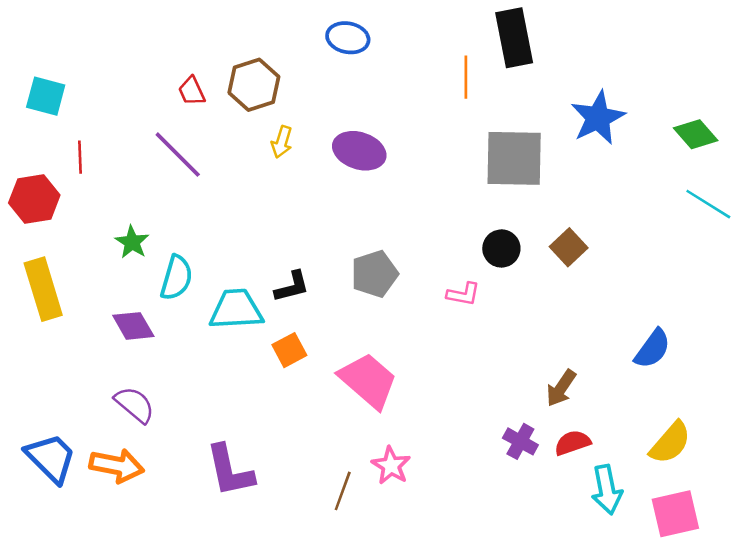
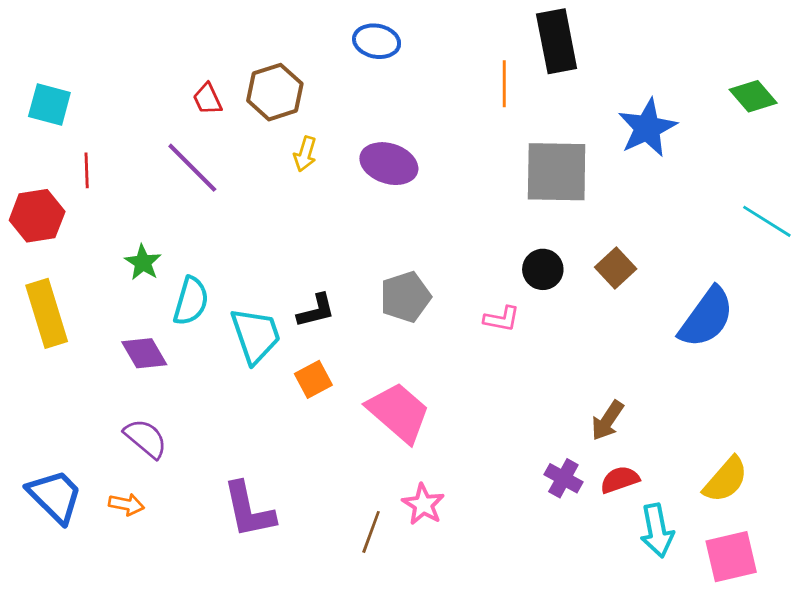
green diamond: (696, 134) -> (753, 96), moved
cyan trapezoid: (236, 309) -> (256, 335), turned 74
blue semicircle: (652, 349) -> (706, 317), moved, size x1.4
orange arrow: (117, 466) -> (126, 504), size x0.6

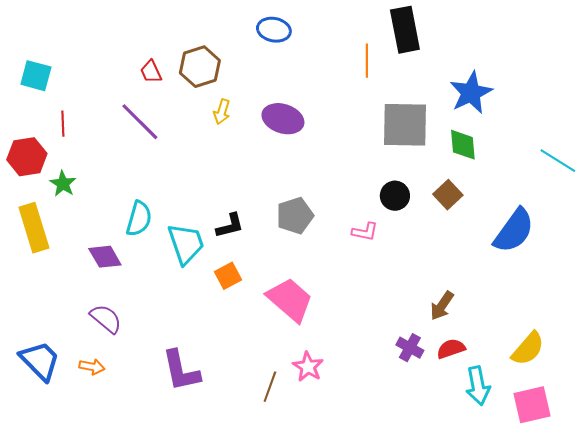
green diamond: (753, 96) -> (463, 145), moved, turned 36
green star: (143, 263) -> (63, 184), moved

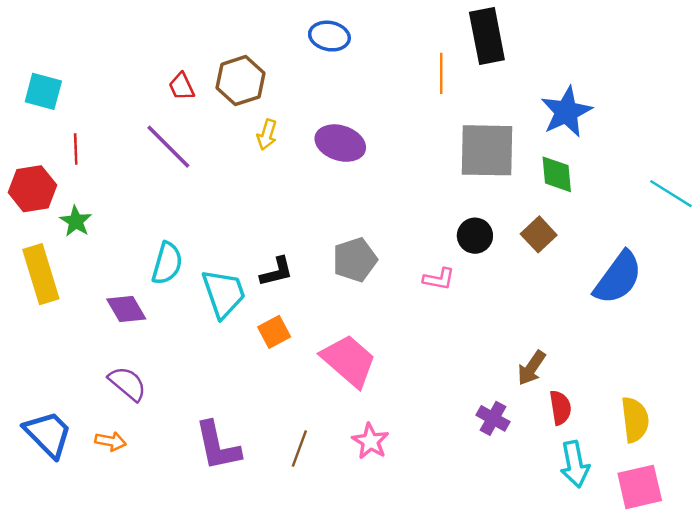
red semicircle: (451, 349) -> (560, 408), moved, turned 100
yellow semicircle: (528, 349) -> (635, 420), turned -48
brown line: (270, 387) -> (299, 448), moved

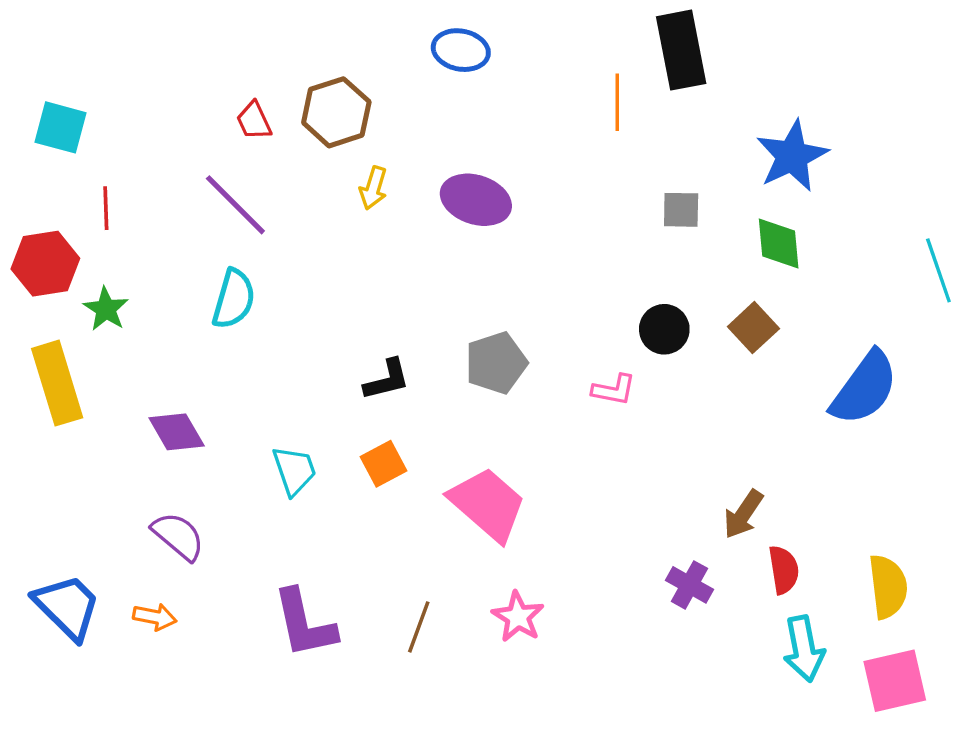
gray square: (487, 150) -> (681, 210), size x0.5
cyan line: (671, 194) -> (938, 270), turned 39
cyan semicircle: (167, 263) -> (234, 299), moved
cyan trapezoid: (224, 293) -> (294, 471), moved, size x0.7

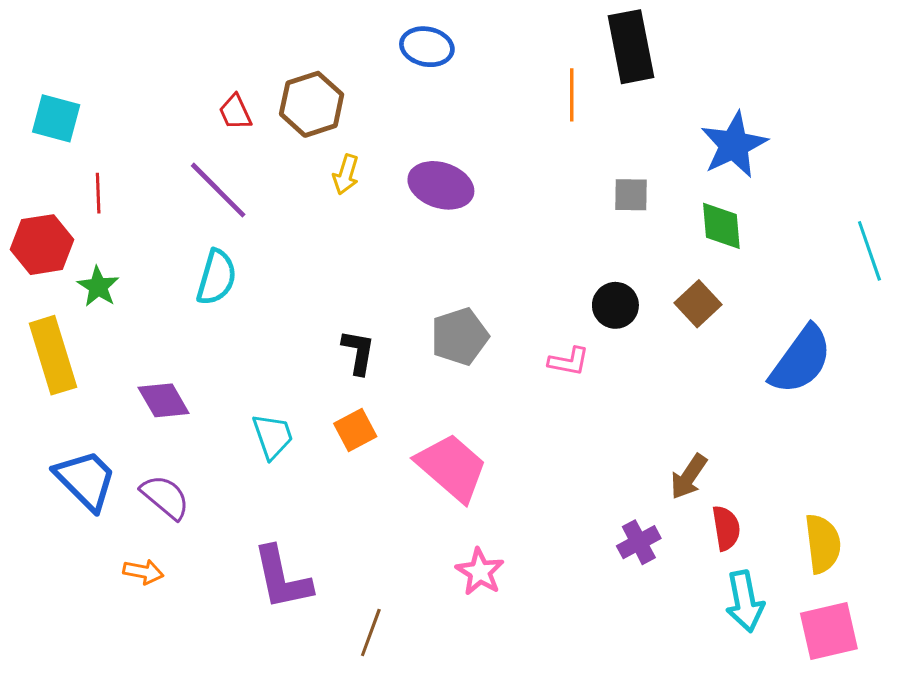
black L-shape: (387, 380) -> (358, 352), turned -66
purple cross: (689, 585) -> (639, 542), turned 33
blue trapezoid: (67, 607) -> (86, 480), moved
brown line: (419, 627) -> (371, 633), moved

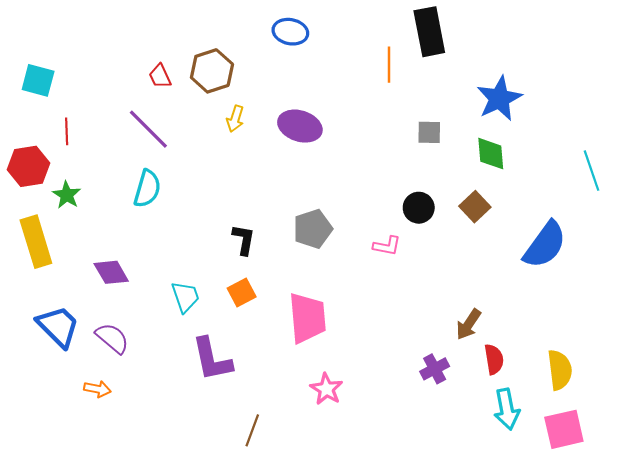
pink trapezoid: (452, 467) -> (307, 318), turned 44
purple L-shape: (282, 578) -> (212, 359), moved

